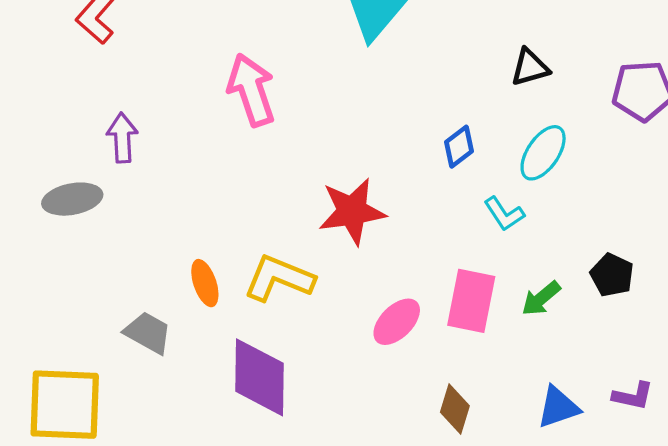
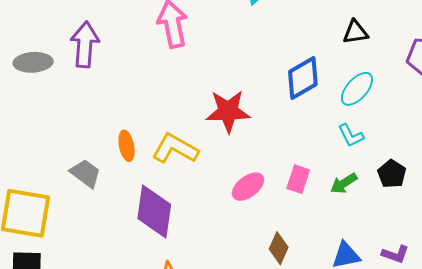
purple arrow: (122, 138) -> (85, 45), size x1.4
blue diamond: (459, 147) -> (303, 78), size x1.6
gray ellipse: (72, 199) -> (33, 62), moved
cyan L-shape: (504, 214) -> (351, 136), moved
pink rectangle: (471, 301) -> (298, 179), size x0.7

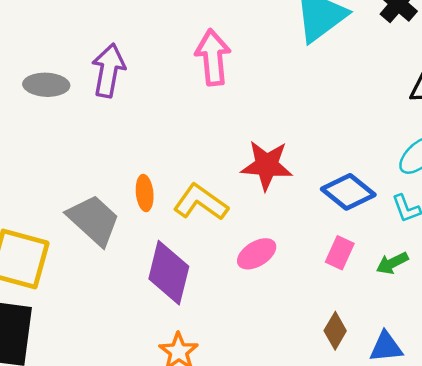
blue diamond: (303, 78) -> (348, 192), moved, turned 63
gray trapezoid: (86, 173) -> (94, 220), size x1.5
pink ellipse: (248, 187) -> (257, 254), moved
brown diamond: (279, 248) -> (335, 331), moved

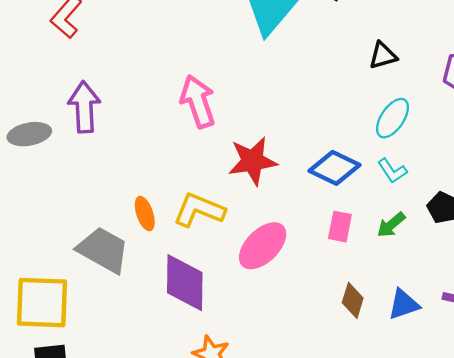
pink arrow: (213, 57) -> (198, 101), moved
pink ellipse: (257, 254) -> (263, 246), size x1.4

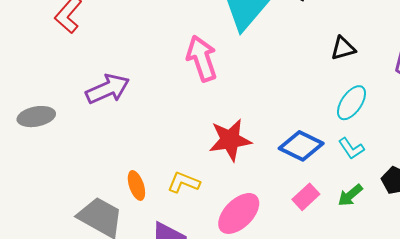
pink arrow: (198, 101) -> (202, 59), moved
purple arrow: (84, 107) -> (108, 89), moved, turned 69
yellow L-shape: (199, 210) -> (184, 182), size x0.7
pink rectangle: (340, 227) -> (306, 197), turned 36

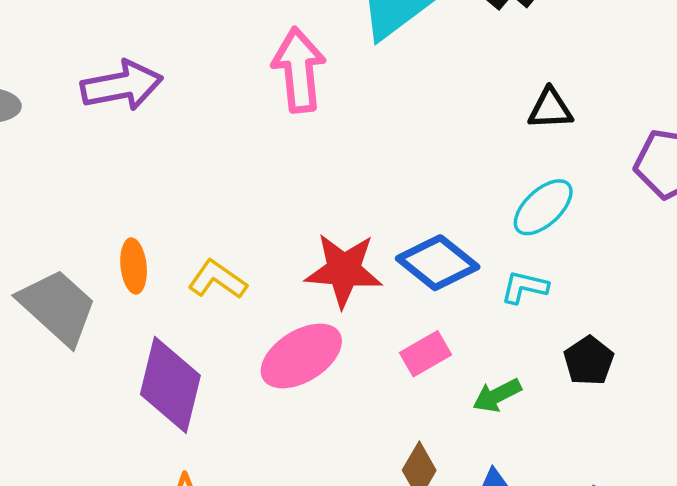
red star: (230, 140) -> (344, 270), moved
cyan L-shape: (351, 148) -> (524, 287), turned 124
green arrow: (350, 195) -> (497, 395), moved

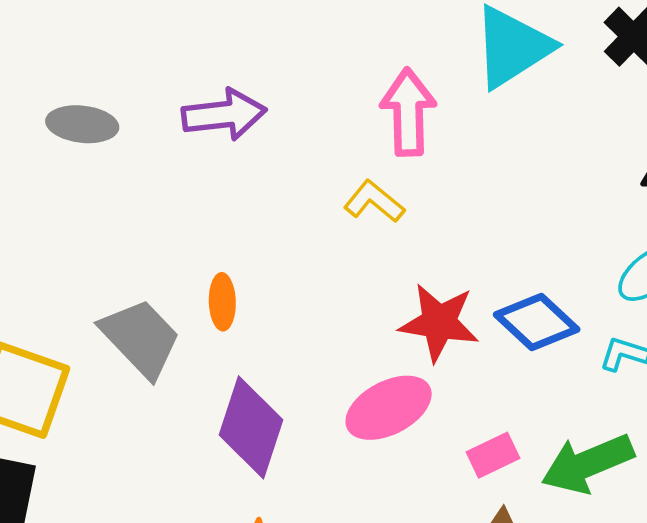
yellow L-shape: (217, 280) -> (374, 202), moved
pink rectangle: (426, 354) -> (493, 455), moved
green arrow: (497, 395) -> (588, 464), size x1.8

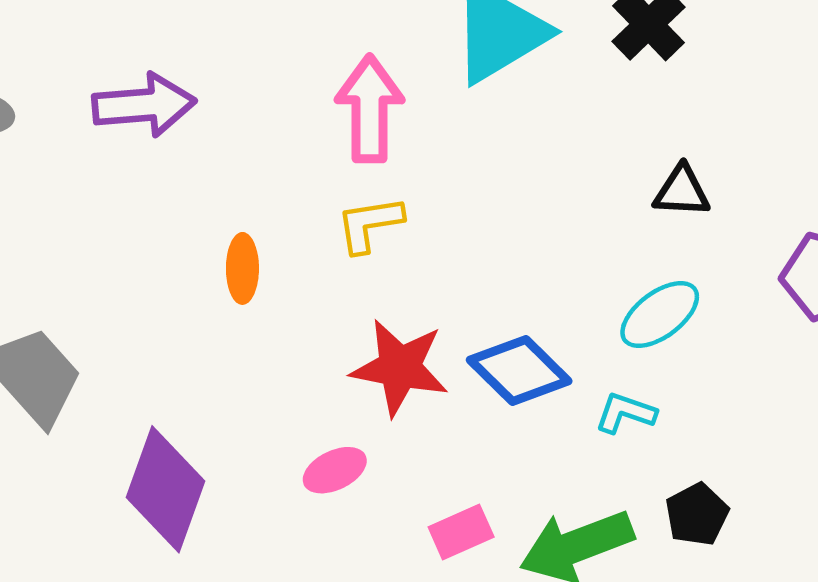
yellow L-shape: (374, 202) -> (370, 224), moved, turned -50
orange ellipse: (222, 302) -> (242, 268), moved
pink ellipse: (389, 408) -> (335, 470), size x0.6

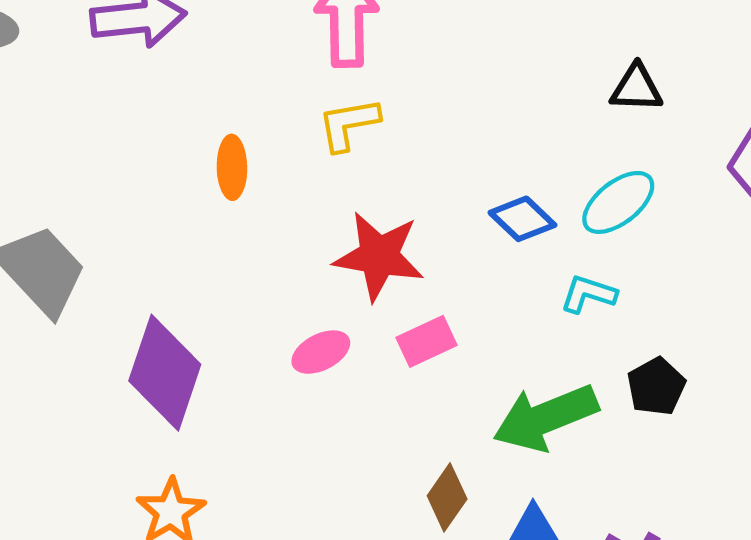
blue diamond: (519, 370) -> (522, 219), moved, size x0.7
pink rectangle: (461, 532) -> (427, 341), moved

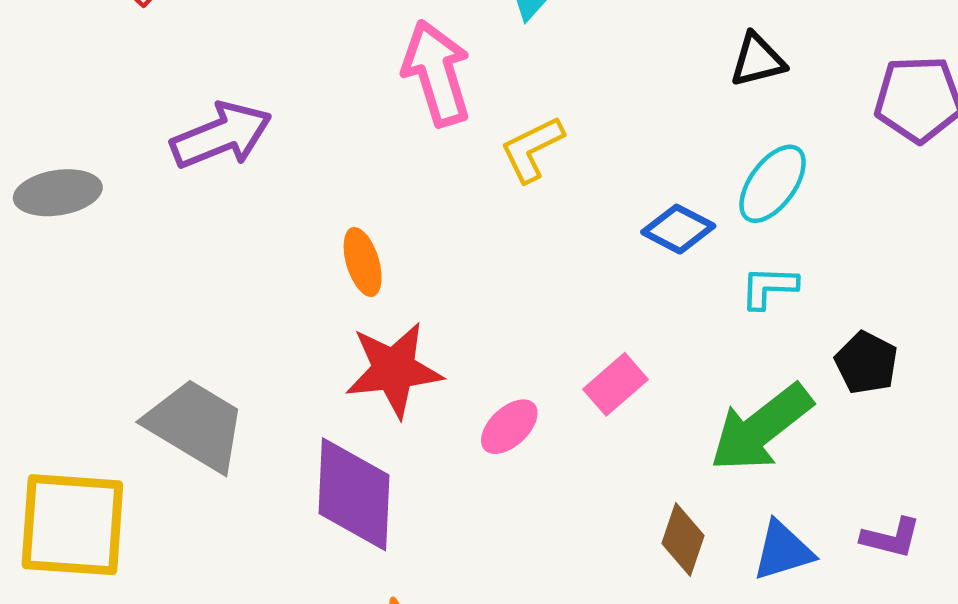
yellow L-shape: (349, 124) -> (532, 149), moved
red star: (379, 256) -> (394, 370), moved

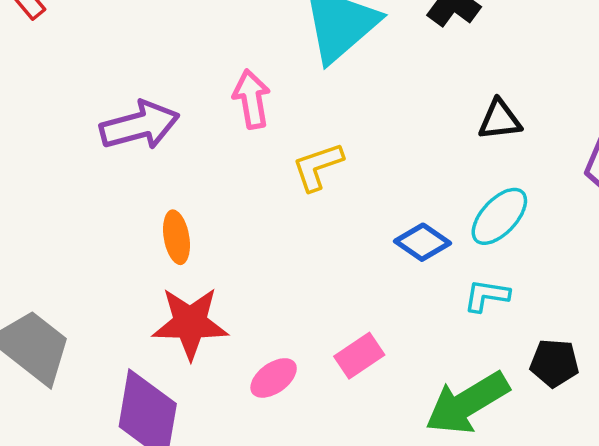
pink arrow: (437, 73) -> (252, 99), size x0.7
purple arrow: (221, 135) -> (140, 125), moved
black pentagon: (866, 363) -> (554, 363), turned -30

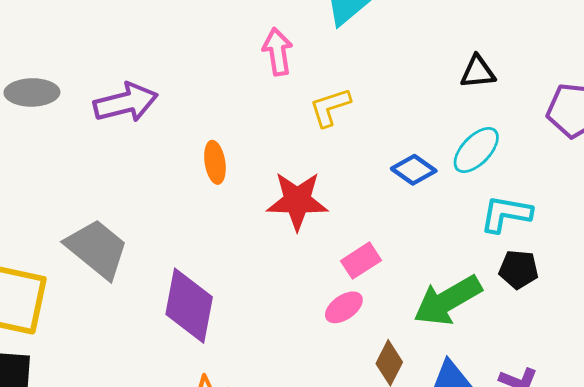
purple arrow: (140, 125) -> (126, 103), moved
cyan L-shape: (487, 296) -> (506, 214), moved, size x1.4
red star: (190, 323) -> (297, 201), moved
pink ellipse: (274, 378) -> (344, 307), moved

